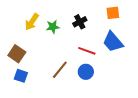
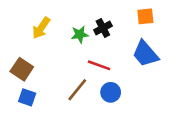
green star: (53, 27) -> (80, 34), moved
red line: (87, 51) -> (99, 65), moved

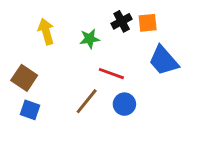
orange square: (145, 16) -> (148, 23), moved
yellow arrow: (41, 28) -> (46, 31), turned 130
black cross: (103, 28) -> (122, 21), moved

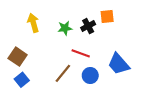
black cross: (122, 21) -> (88, 26), moved
blue trapezoid: (164, 61) -> (119, 64), moved
blue square: (30, 110) -> (22, 80), turned 32

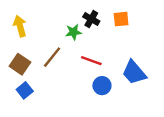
yellow arrow: (33, 23) -> (20, 26), moved
black cross: (88, 26) -> (91, 19), moved, turned -32
brown line: (63, 73) -> (52, 57), moved

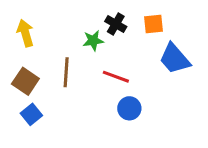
brown line: (52, 57) -> (66, 72), turned -35
blue trapezoid: (134, 73) -> (175, 59), moved

